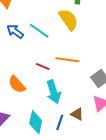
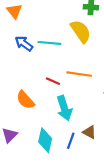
cyan line: (39, 31) -> (49, 43), turned -30

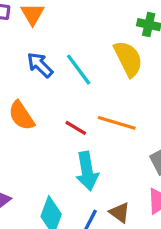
cyan line: (49, 43) -> (79, 70), turned 40
orange semicircle: (25, 100) -> (21, 116), moved

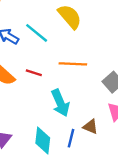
red line: (76, 128) -> (34, 73), moved

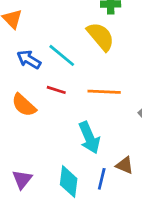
red line: (34, 73) -> (56, 90), moved

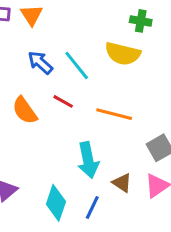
yellow semicircle: (101, 36) -> (123, 54), turned 132
brown triangle: (125, 165) -> (122, 183), moved

